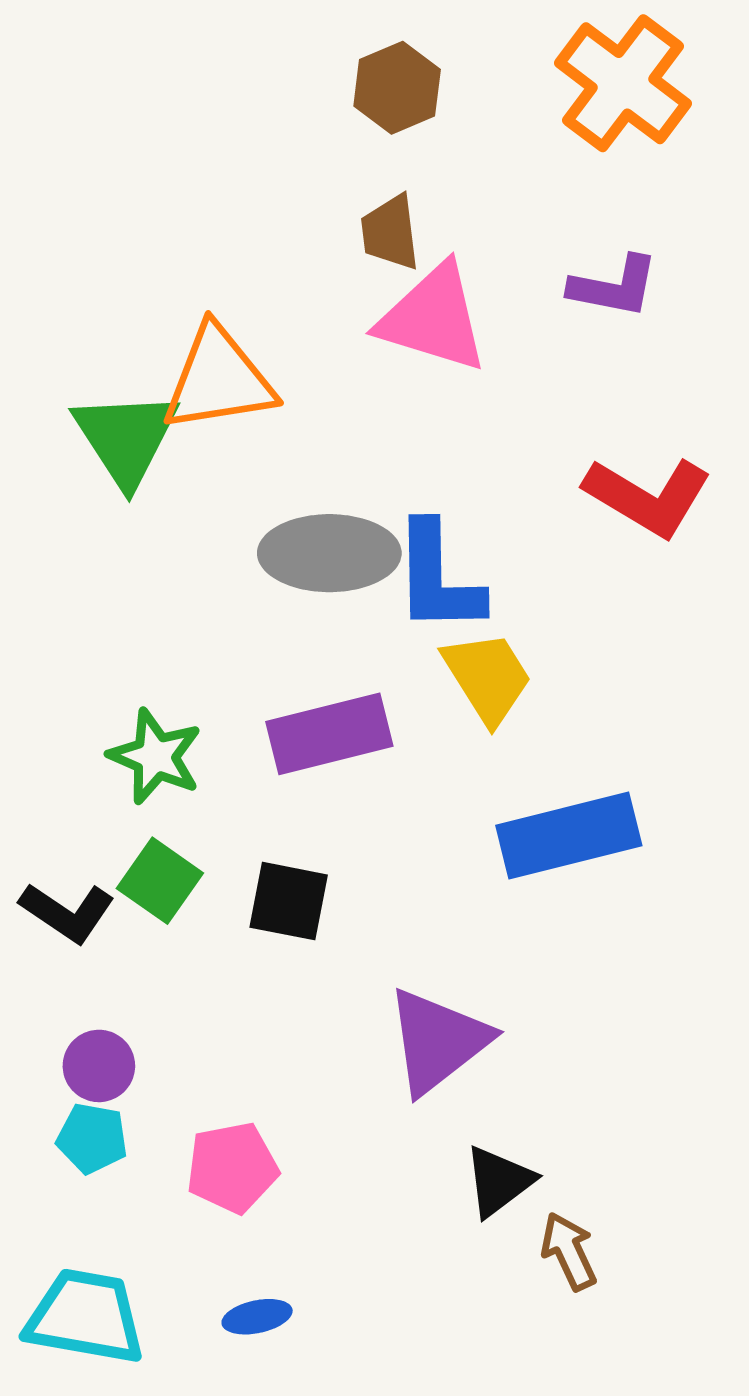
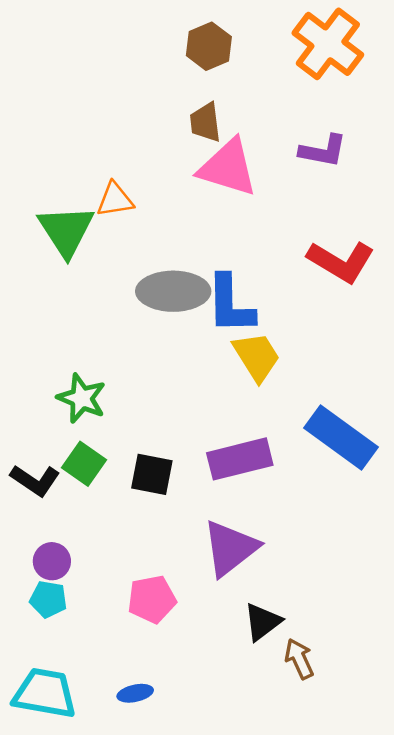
orange triangle: (219, 379) -> (115, 200), size x0.6
purple rectangle: (329, 734) -> (240, 459), moved
blue rectangle: (569, 836) -> (341, 438), moved, turned 50
pink pentagon: (232, 1168) -> (152, 599), moved

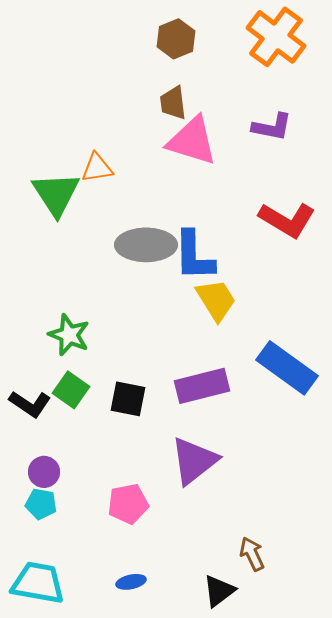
black triangle: (262, 622) -> (219, 591), moved
blue ellipse: (135, 693) -> (131, 582), moved

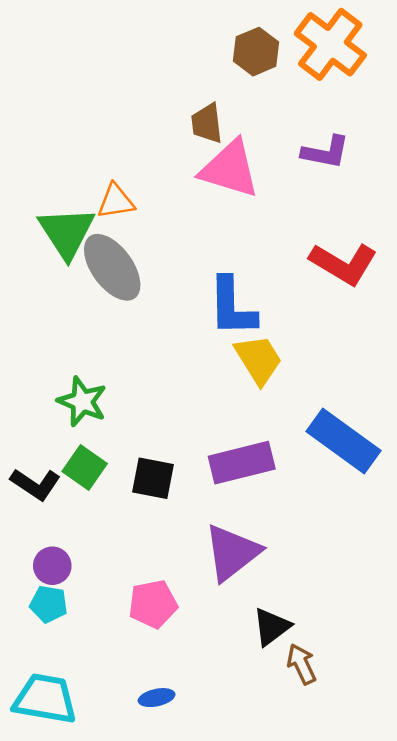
brown hexagon: (176, 39) -> (256, 52), moved
gray ellipse: (146, 245) -> (112, 267), moved, turned 54
black triangle: (219, 591) -> (272, 627), moved

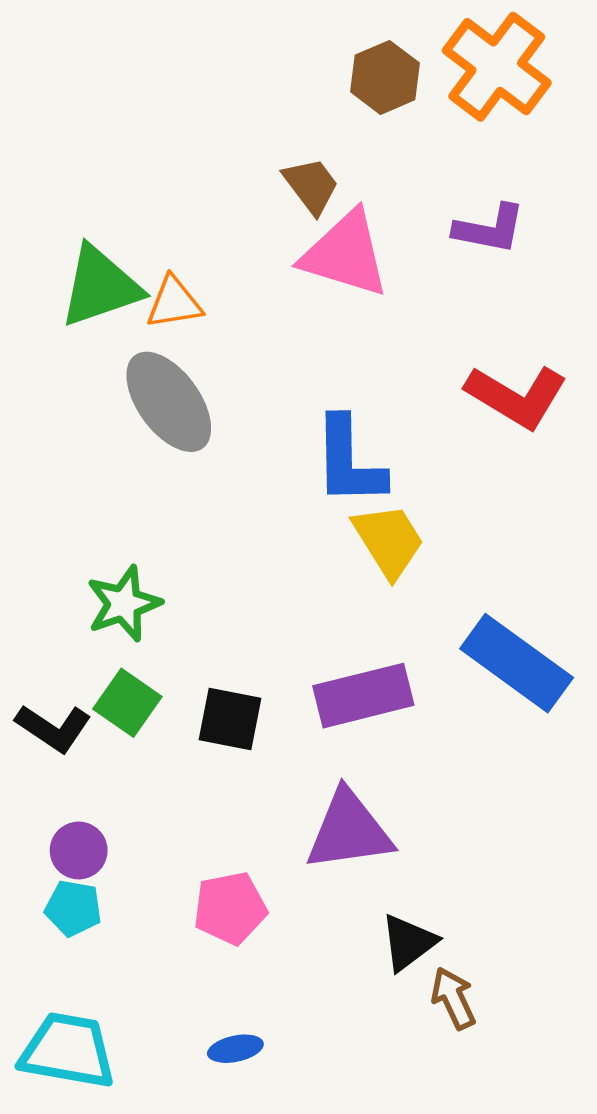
brown trapezoid: (207, 123) -> (311, 186), turned 150
green triangle: (67, 233) -> (100, 286), moved, turned 44
green star: (82, 402) -> (124, 604), turned 30
purple triangle: (232, 553) -> (349, 831), turned 30

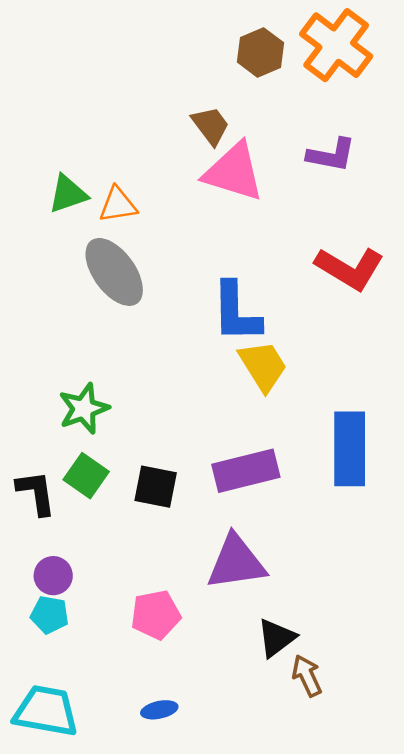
green triangle: (100, 286) -> (68, 194), size x0.7
blue rectangle: (517, 663) -> (350, 449), turned 54
black L-shape: (53, 728) -> (36, 493), turned -132

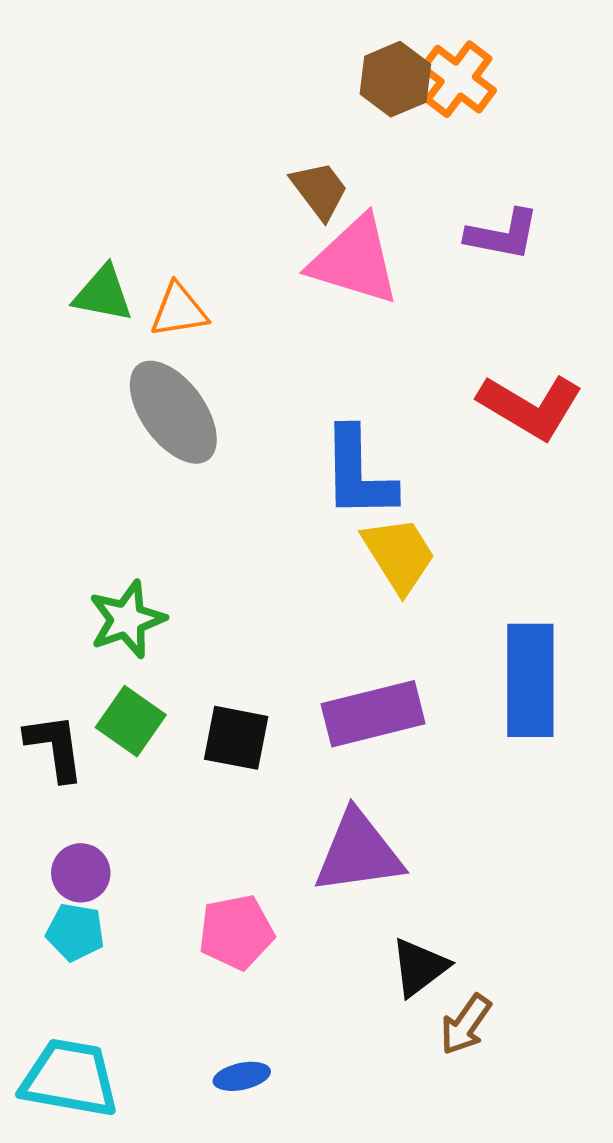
orange cross: (336, 45) -> (458, 79), moved, size x0.7
green triangle: (68, 194) -> (103, 294), turned 30
brown arrow: (307, 676) -> (466, 1025), turned -120

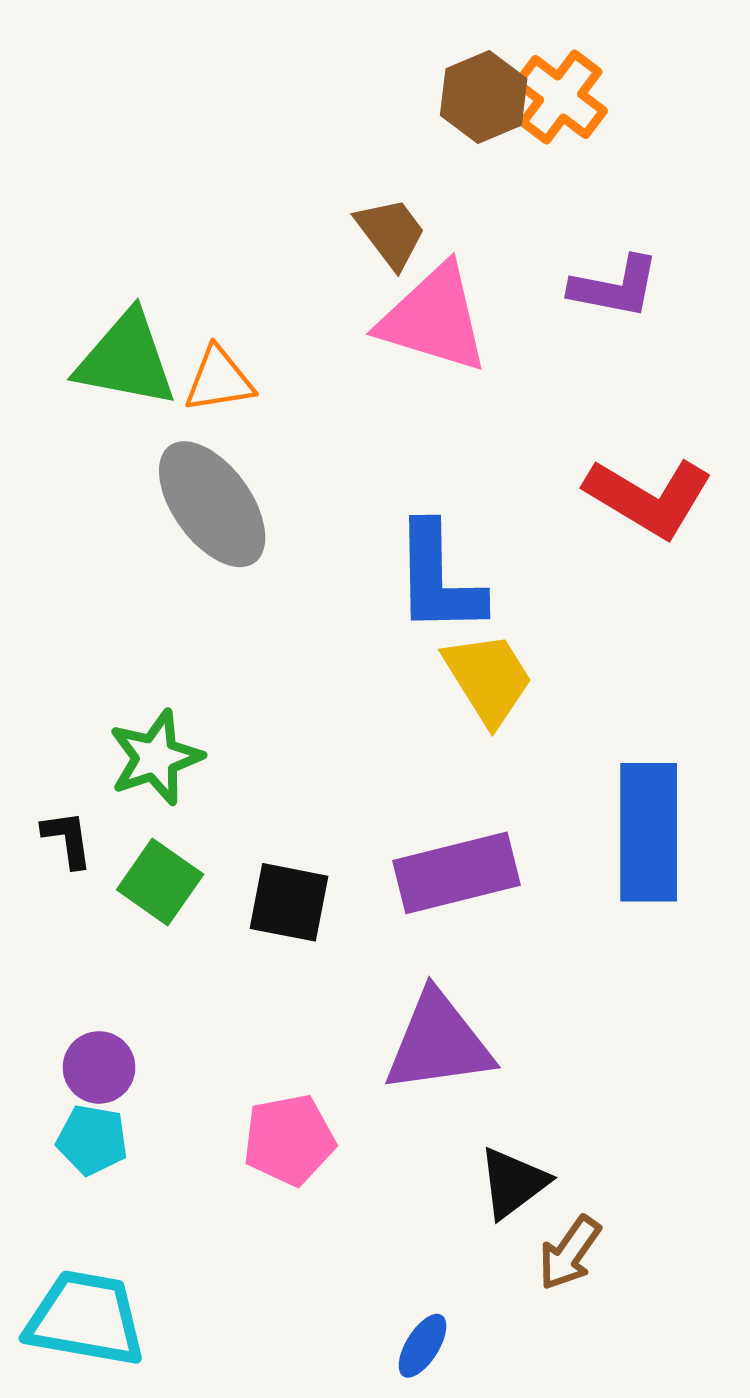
green triangle: (103, 294) -> (126, 359), size x1.4
black L-shape: (55, 747) -> (67, 839), moved, size x0.7
blue ellipse: (242, 1076) -> (423, 1346), moved, turned -46

